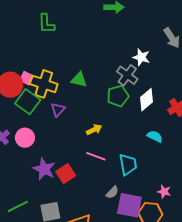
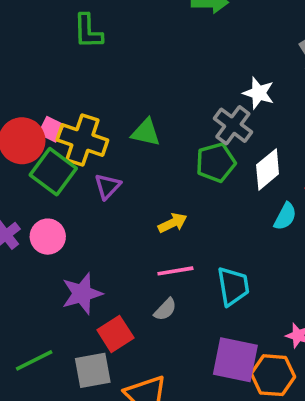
cyan semicircle: (155, 136) -> (285, 216), moved, turned 91
pink line: (96, 156) -> (175, 271), turned -30
purple star: (44, 169) -> (82, 294), turned 30
red square: (66, 174) -> (115, 334), moved
gray semicircle: (112, 192) -> (165, 309), moved

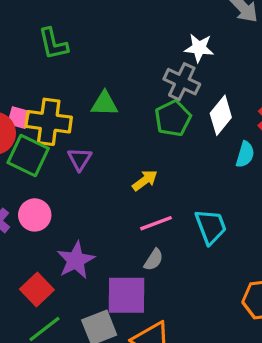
green L-shape: (88, 31) -> (53, 44), moved
red square: (115, 334) -> (37, 289), moved
purple square: (235, 360) -> (126, 295), moved

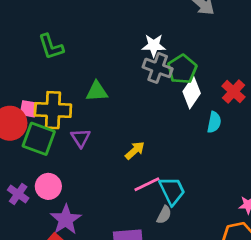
white star: (199, 48) -> (154, 45), moved
green pentagon: (173, 118) -> (182, 69), moved
cyan trapezoid: (211, 227) -> (172, 191), moved
purple star: (76, 260) -> (66, 220), moved
gray semicircle: (154, 260) -> (164, 215), moved

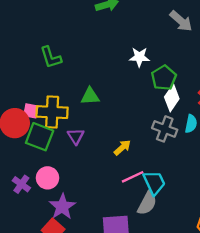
gray cross: (158, 68) -> (165, 129), moved
gray semicircle: (164, 215) -> (147, 203), size x1.5

